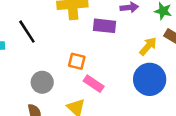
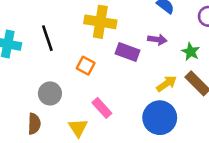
orange square: (77, 61) -> (86, 66), moved

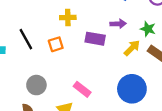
yellow cross: (100, 22) -> (68, 17), size x0.6
orange square: (86, 66) -> (56, 44), moved, turned -35
yellow arrow: (167, 84) -> (132, 48), moved

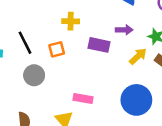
gray circle: (36, 85) -> (34, 75), moved
pink rectangle: (82, 89) -> (83, 99), turned -30

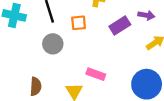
purple rectangle: (99, 45) -> (120, 25), turned -54

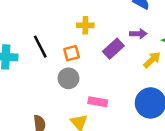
gray circle: (53, 44) -> (68, 78), moved

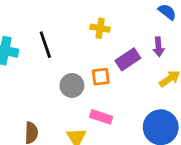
purple arrow: (138, 34) -> (159, 47), turned 77
orange square: (72, 53) -> (101, 77), moved

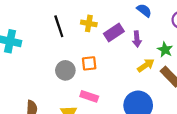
black line: (45, 45) -> (59, 26), moved
purple rectangle: (128, 59) -> (114, 32), moved

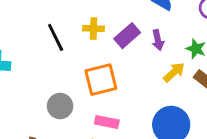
orange square: (89, 63) -> (101, 80), size x1.6
gray circle: (65, 70) -> (60, 106), moved

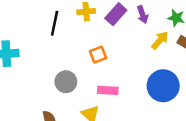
black line: (56, 37) -> (55, 23), turned 45
orange square: (101, 80) -> (98, 55), size x0.6

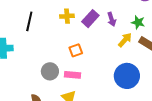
black line: (55, 23) -> (29, 21), moved
pink rectangle: (108, 90) -> (72, 75), moved

